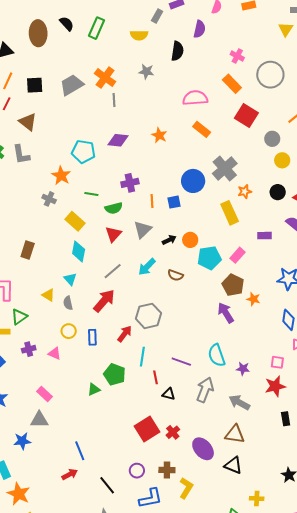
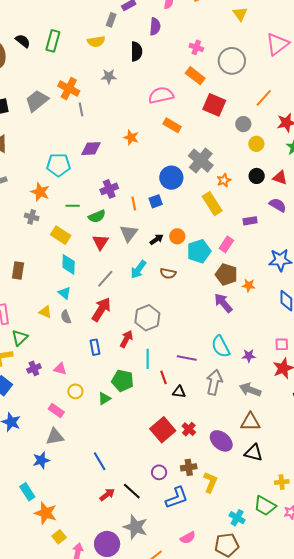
yellow circle: (69, 331) -> (75, 391), moved
red arrow: (70, 474) -> (107, 495), moved

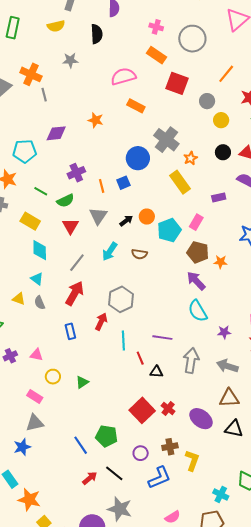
green line: (73, 206) -> (41, 191), turned 32
cyan semicircle: (221, 346) -> (198, 311), moved
green pentagon: (123, 381) -> (107, 436), moved

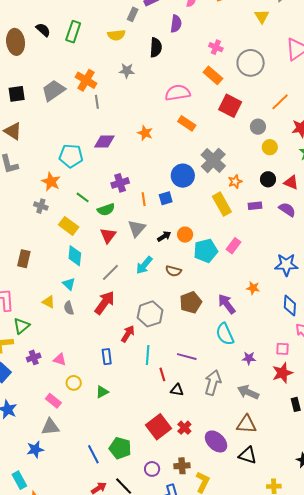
purple rectangle: (219, 197) -> (255, 206), moved
brown pentagon: (198, 252) -> (191, 302), moved, turned 30
blue rectangle: (70, 331) -> (107, 357), moved

